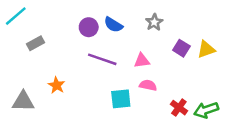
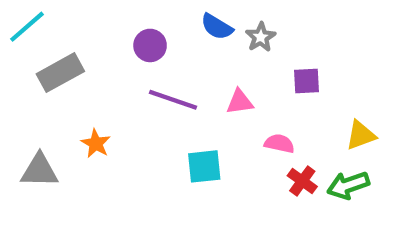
blue semicircle: (113, 25) -> (217, 27), moved
gray rectangle: (36, 43) -> (60, 73), size x1.5
purple square: (181, 48) -> (306, 81), turned -35
yellow triangle: (206, 49) -> (361, 135), moved
pink semicircle: (148, 85) -> (279, 143), moved

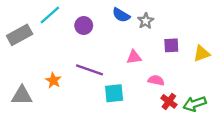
cyan line: (27, 27) -> (50, 15), moved
gray rectangle: (60, 73) -> (20, 35), moved
purple line: (173, 100) -> (90, 70), moved
yellow triangle: (361, 135) -> (202, 54), moved

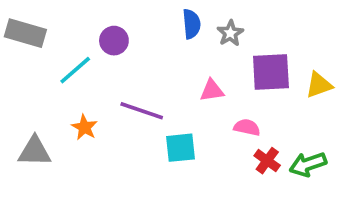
cyan line: (50, 15) -> (75, 70), moved
blue semicircle: (121, 15) -> (192, 24), turned -126
purple circle: (84, 26) -> (114, 41), moved
gray rectangle: (20, 35) -> (25, 33), moved, turned 45
purple square: (171, 45) -> (271, 72), size x1.6

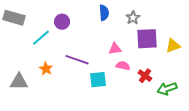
gray star: (230, 33) -> (133, 18), moved
pink semicircle: (247, 127) -> (123, 66), moved
red cross: (267, 161) -> (145, 76), moved

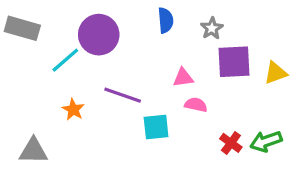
purple circle: (62, 22) -> (99, 35), size x1.6
red cross: (145, 76) -> (231, 143), moved
gray triangle: (19, 82) -> (33, 151), moved

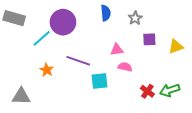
purple square: (234, 62) -> (149, 39), size x0.6

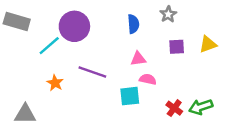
blue semicircle: (106, 13) -> (133, 24), moved
gray star: (135, 18) -> (168, 14), moved
yellow triangle: (176, 47) -> (208, 44), moved
cyan square: (100, 81) -> (130, 96), moved

